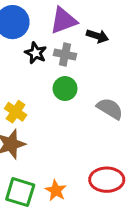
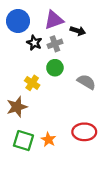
gray cross: (65, 55) -> (55, 44), turned -32
yellow cross: (16, 112) -> (32, 83), moved

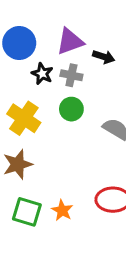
gray cross: (55, 44) -> (71, 75), turned 32
yellow cross: (32, 83) -> (24, 118), moved, size x1.5

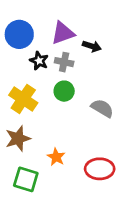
orange star: (62, 210) -> (56, 157), moved

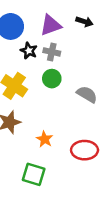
black arrow: (92, 46) -> (85, 22), moved
green square: (26, 179) -> (34, 174), moved

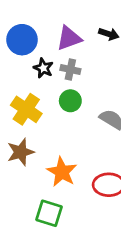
orange star: (45, 139) -> (62, 172), size x1.5

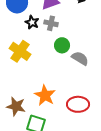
green circle: (70, 101) -> (62, 45), moved
brown star: (21, 152) -> (16, 106), moved, turned 30

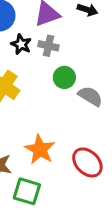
red ellipse: (78, 104) -> (87, 162), turned 45

